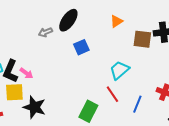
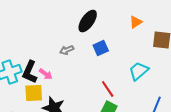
gray arrow: (45, 32) -> (67, 50), moved
red line: (112, 94) -> (108, 89), moved

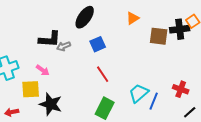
cyan trapezoid: (139, 71) -> (139, 93), moved
black L-shape: (30, 72) -> (50, 39), moved, turned -110
red line: (108, 89) -> (103, 74), moved

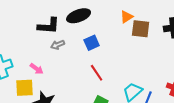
black ellipse: (85, 17) -> (79, 16), turned 35
brown square: (159, 36) -> (141, 29), moved
black L-shape: (50, 39) -> (49, 26), moved

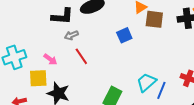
blue square: (92, 43) -> (124, 35), moved
red line: (97, 73) -> (81, 56), moved

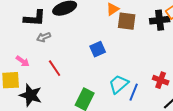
blue square: (124, 35) -> (98, 49), moved
red line: (81, 56) -> (55, 68), moved

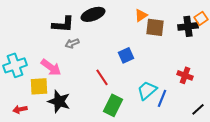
pink arrow: (23, 61) -> (51, 67), size x1.5
red line: (55, 68) -> (102, 77), moved
red cross: (161, 80) -> (185, 75), moved

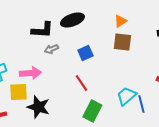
brown square: (155, 27) -> (122, 42), moved
blue square: (126, 55) -> (85, 53), moved
pink arrow: (51, 67) -> (30, 73), turned -40
blue line: (162, 98) -> (141, 104), turned -36

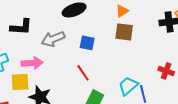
black L-shape: (42, 30) -> (21, 27), moved
gray arrow: (51, 49) -> (53, 39), size x1.6
blue square: (85, 53) -> (87, 43), turned 35

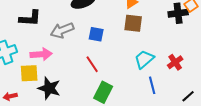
red cross: (166, 71) -> (175, 62), turned 35
cyan trapezoid: (128, 86) -> (144, 59), moved

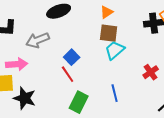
blue square: (96, 34) -> (72, 57), moved, turned 35
cyan trapezoid: (144, 59) -> (115, 50), moved
blue line: (152, 85) -> (115, 93), moved

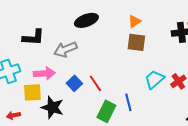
cyan trapezoid: (115, 50) -> (154, 79), moved
blue square: (72, 57) -> (74, 83), moved
blue line: (115, 93) -> (128, 102), moved

